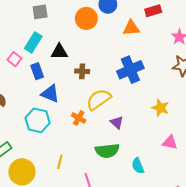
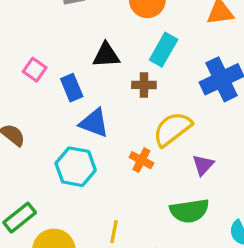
cyan rectangle: (33, 42) -> (164, 50), moved
purple triangle: (117, 123) -> (203, 165), turned 32

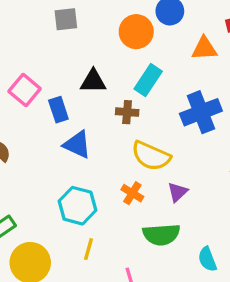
pink square: (35, 70) -> (25, 90), size x1.4
yellow semicircle: (172, 129) -> (151, 156), turned -123
orange cross: (141, 160) -> (132, 193), moved
cyan hexagon: (76, 167) -> (77, 206), moved

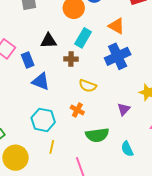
orange triangle: (204, 48) -> (116, 26), moved, turned 36
yellow semicircle: (151, 156) -> (88, 86), size x0.7
purple triangle: (177, 192) -> (124, 109), moved

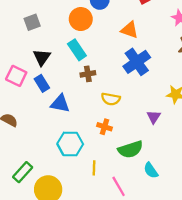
cyan rectangle: (83, 38) -> (77, 50), moved, turned -54
black triangle: (49, 41) -> (42, 57), moved, turned -42
yellow line: (52, 147) -> (94, 168), moved
cyan semicircle: (127, 149) -> (151, 170), moved

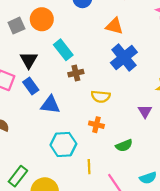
orange circle: (81, 19) -> (42, 19), moved
green semicircle: (130, 149) -> (124, 145), size x0.7
cyan semicircle: (151, 170) -> (148, 178), moved, turned -70

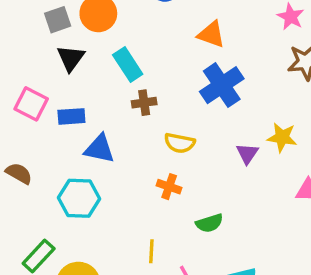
black triangle: (29, 60) -> (71, 58), moved
blue rectangle: (31, 86) -> (71, 116), turned -63
purple triangle: (145, 111) -> (247, 154), moved
cyan hexagon: (63, 144) -> (79, 198), moved

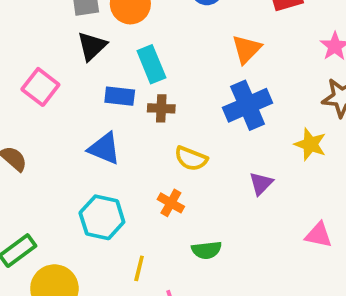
orange triangle: (211, 34) -> (247, 49), turned 44
blue rectangle: (71, 116) -> (120, 96), moved
yellow star: (282, 137) -> (310, 144), moved
cyan hexagon: (79, 198) -> (102, 217), moved

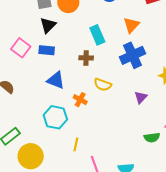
cyan rectangle: (151, 64) -> (97, 35), moved
blue rectangle: (120, 96) -> (47, 50), moved
orange cross: (171, 203) -> (80, 100), moved
green semicircle: (207, 250) -> (152, 138), moved

